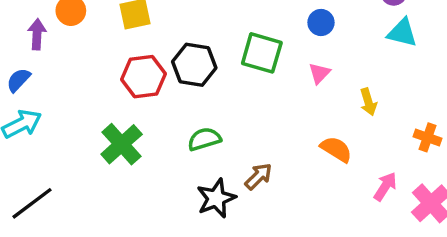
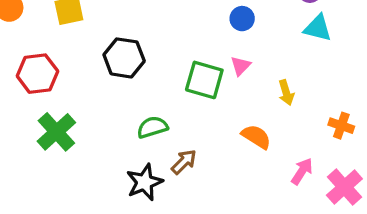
green square: (262, 53) -> (204, 80), moved
red hexagon: (144, 77) -> (37, 74), moved
green semicircle: (204, 139) -> (152, 127), moved

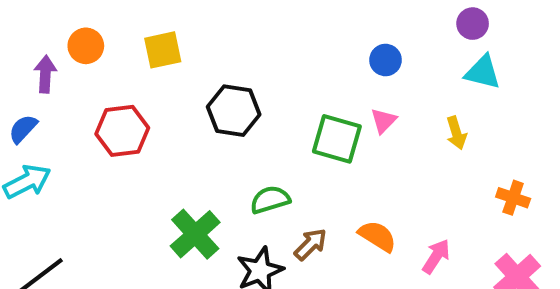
yellow arrow: (286, 93) -> (456, 133), moved
green cross: (56, 132) -> (195, 234), moved
orange semicircle: (256, 137) -> (377, 236), moved
pink arrow: (302, 171) -> (436, 256), moved

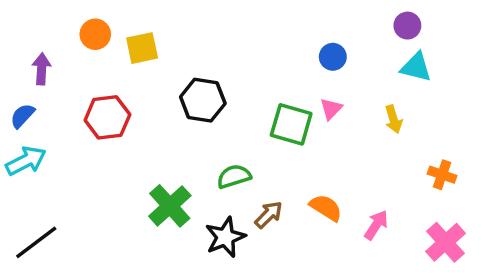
orange circle: (86, 46) -> (95, 34), moved

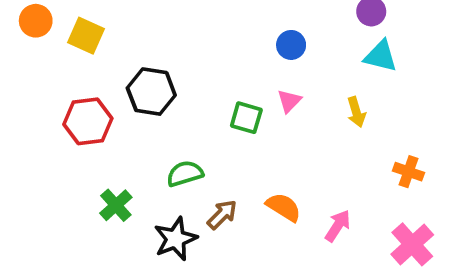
yellow square: (142, 48) -> (86, 36), turned 36
red hexagon: (107, 117) -> (88, 121), moved
green square: (291, 124) -> (246, 118), size x0.7
green cross: (170, 206) -> (116, 205), size x0.7

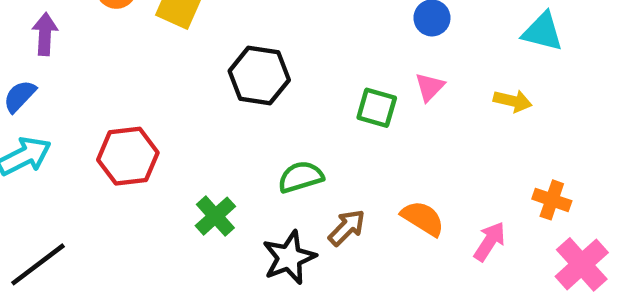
yellow arrow: (356, 112) -> (513, 101), turned -60
red hexagon: (88, 121) -> (128, 156), moved
orange cross: (409, 172) -> (552, 200), moved

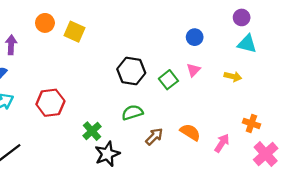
black hexagon: (259, 76) -> (131, 71), moved
green square: (377, 108) -> (168, 80), turned 36
black star: (289, 258) -> (107, 154), moved

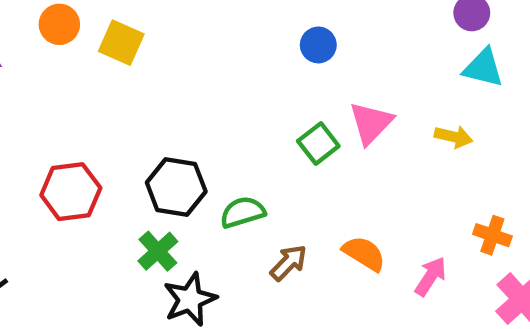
blue circle: (195, 37) -> (318, 45), moved
pink triangle: (194, 70) -> (371, 123), size x1.5
black hexagon: (131, 71) -> (176, 187), moved

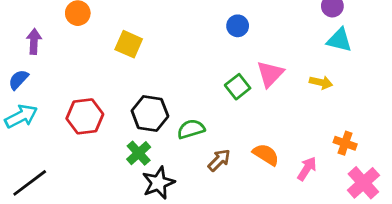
yellow square: (121, 43) -> (129, 44), moved

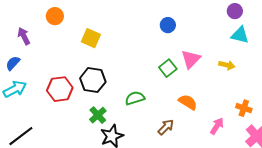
purple arrow: (34, 41) -> (24, 36), turned -30
black hexagon: (150, 114) -> (93, 80), moved
orange semicircle: (266, 155) -> (188, 102), moved
brown arrow: (219, 160) -> (166, 127), moved

